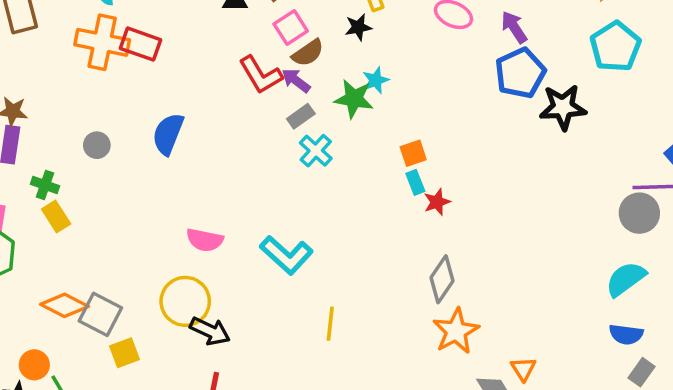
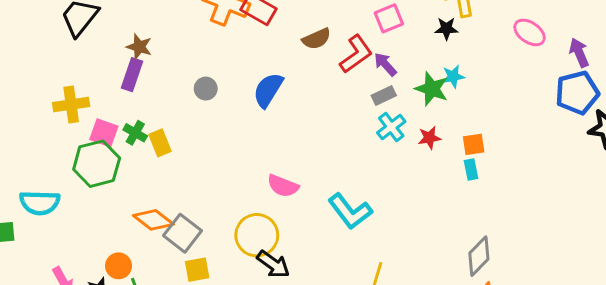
brown semicircle: (308, 53) -> (317, 39), moved
red L-shape: (261, 75) -> (356, 54), turned -105
green cross: (45, 185) -> (135, 133), moved
red star: (437, 202) -> (429, 138), moved

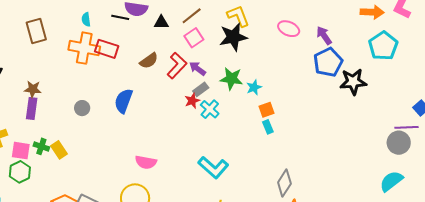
black star: (446, 29) -> (233, 37), size x1.8
cyan star: (453, 76) -> (254, 87), moved
red star: (429, 138) -> (192, 101), moved
green hexagon: (97, 164) -> (20, 172), size x0.7
cyan L-shape: (350, 211) -> (213, 167), moved

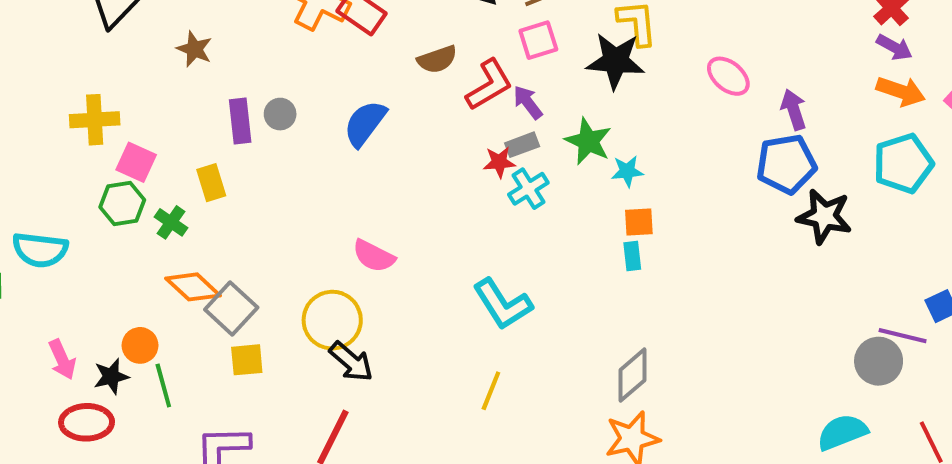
purple rectangle: (32, 109) -> (240, 121), moved, turned -30
green cross: (41, 146) -> (171, 222), moved

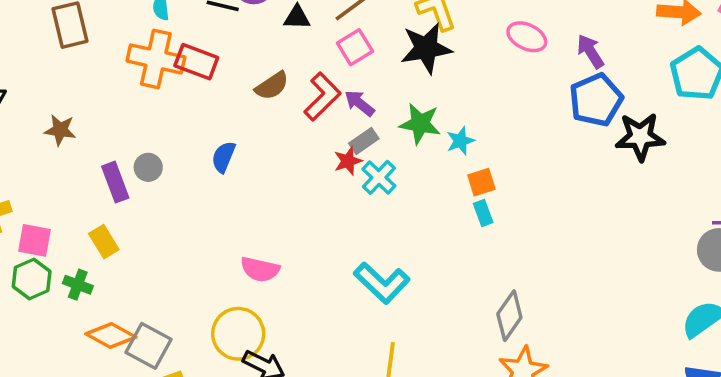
blue semicircle: (365, 123) -> (224, 157), size x0.7

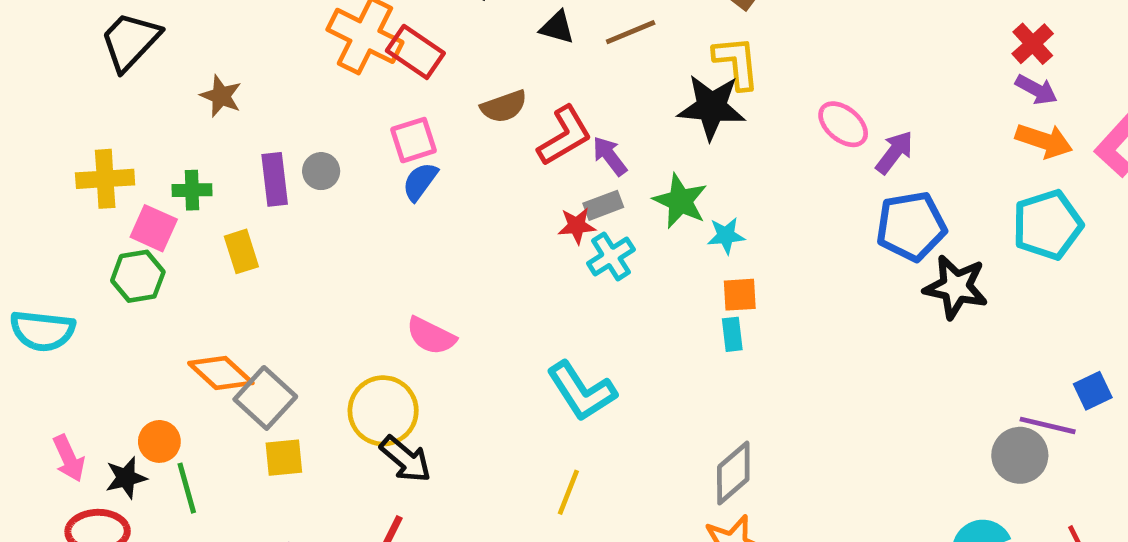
pink square: (355, 47) -> (413, 140), moved
purple arrow: (590, 51) -> (894, 152), moved, turned 56
green cross: (78, 285) -> (192, 190), moved, turned -36

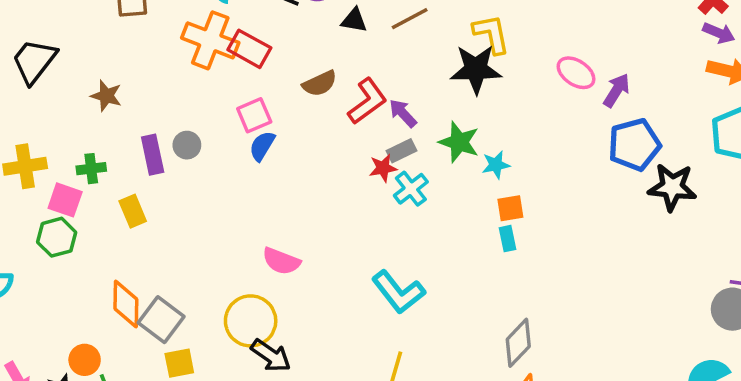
orange diamond: (221, 373) -> (126, 304), turned 54

